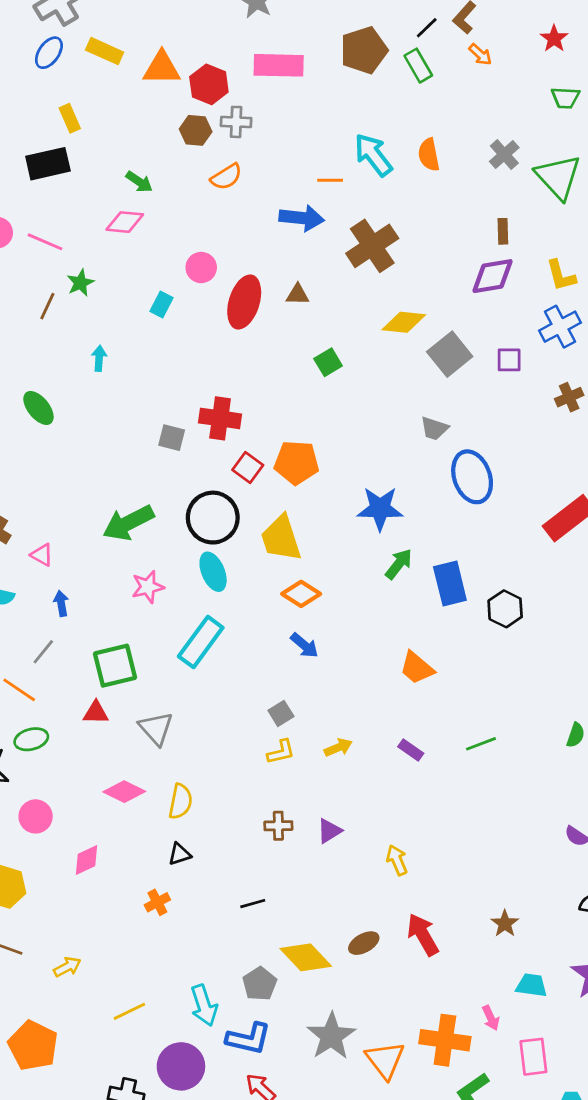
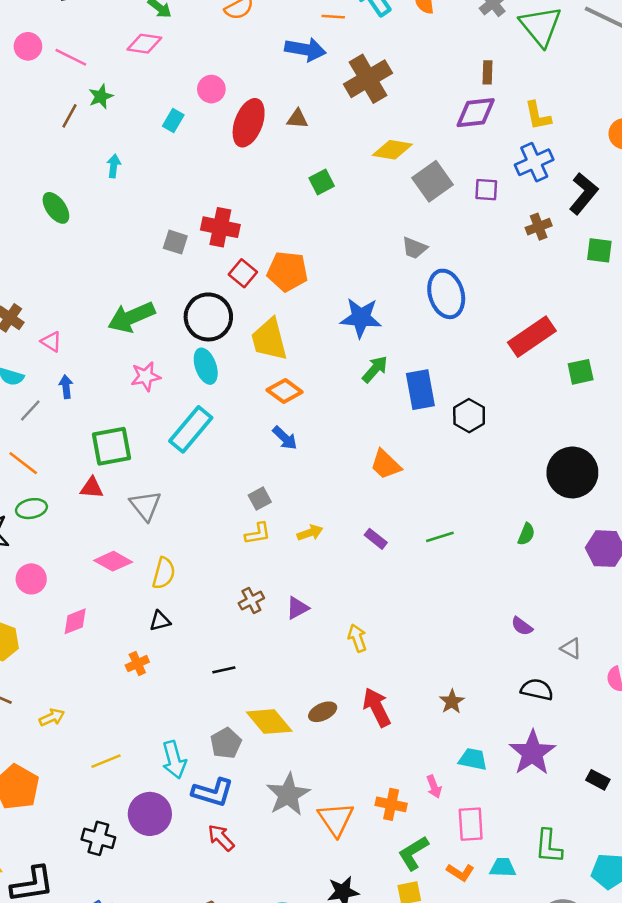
gray line: (43, 652) -> (30, 411), moved
brown cross: (278, 826) -> (251, 601), turned -30
orange cross: (445, 1040) -> (391, 804), size x0.7

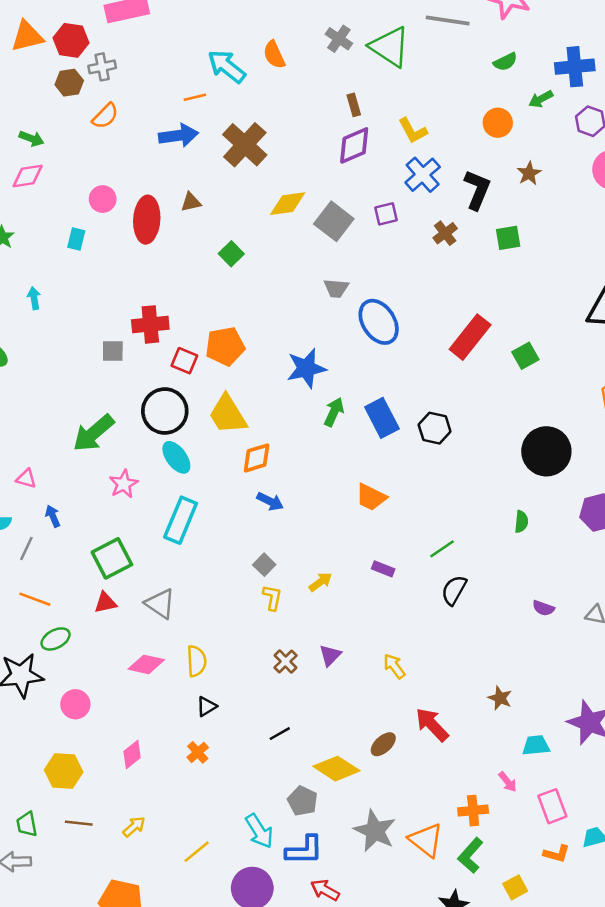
orange diamond: (285, 391) -> (257, 458), turned -36
yellow L-shape: (258, 534) -> (272, 598), turned -52
pink diamond: (75, 621) -> (132, 754), moved
black semicircle: (537, 689) -> (454, 590), moved, turned -56
green L-shape: (413, 853) -> (470, 855), moved

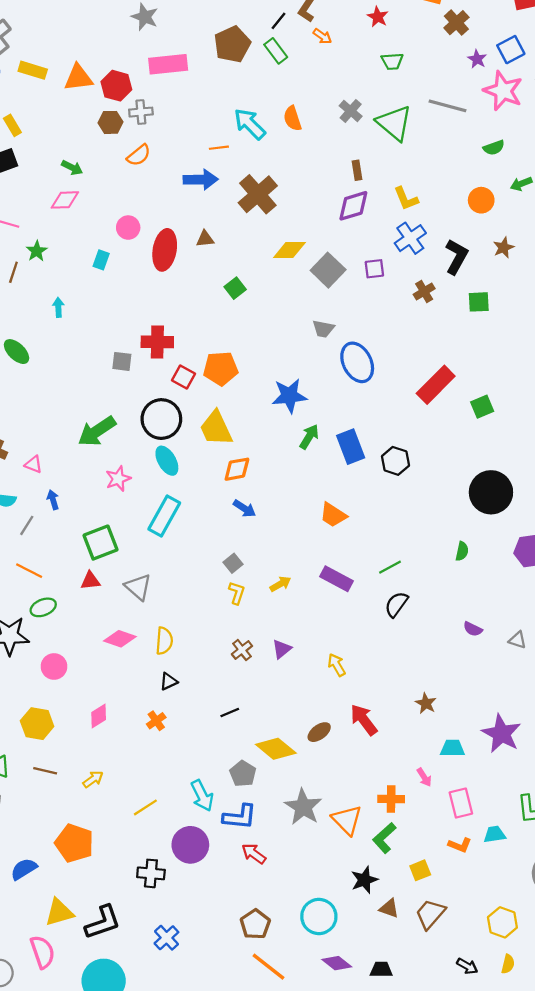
purple rectangle: (383, 569) -> (336, 579), size x1.6

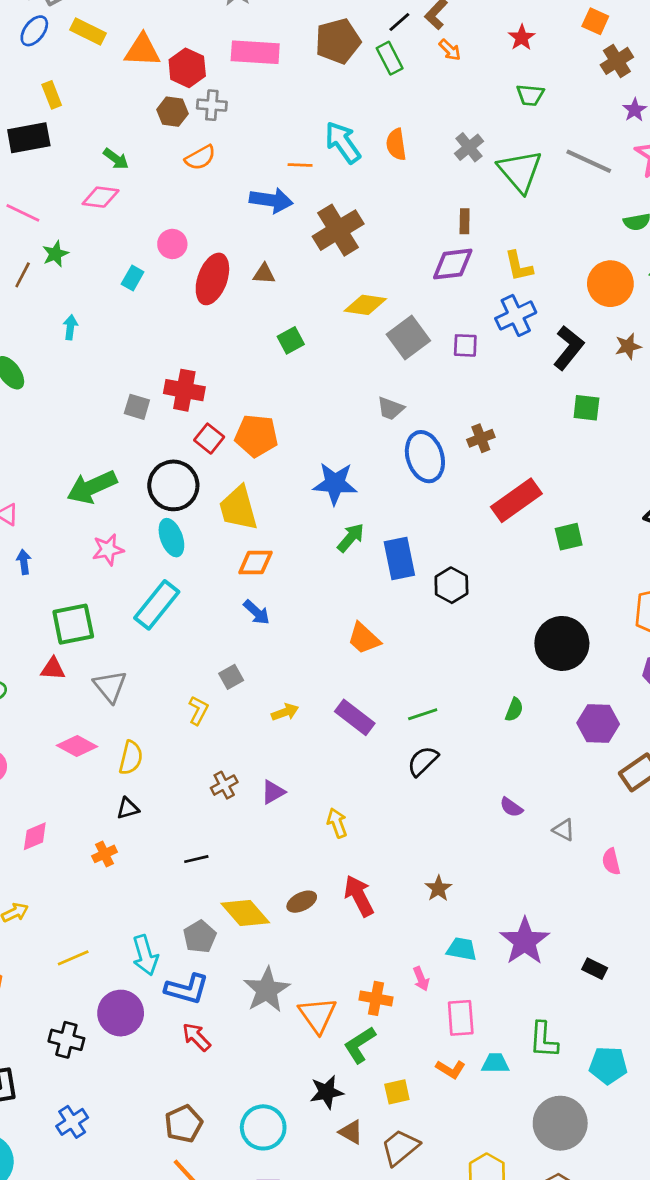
orange circle: (481, 200) -> (610, 284), size x1.4
brown cross: (424, 292) -> (481, 438), moved
yellow L-shape: (237, 593) -> (198, 710), moved

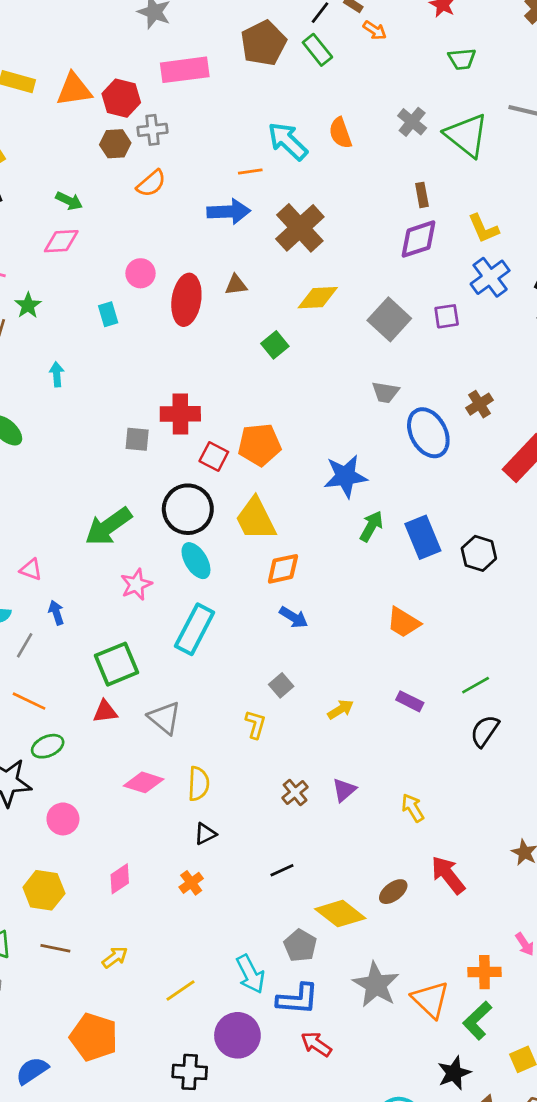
cyan rectangle: (133, 278) -> (108, 314), turned -35
yellow diamond: (365, 305) -> (318, 298), moved
purple rectangle: (355, 717) -> (410, 701), size x0.7

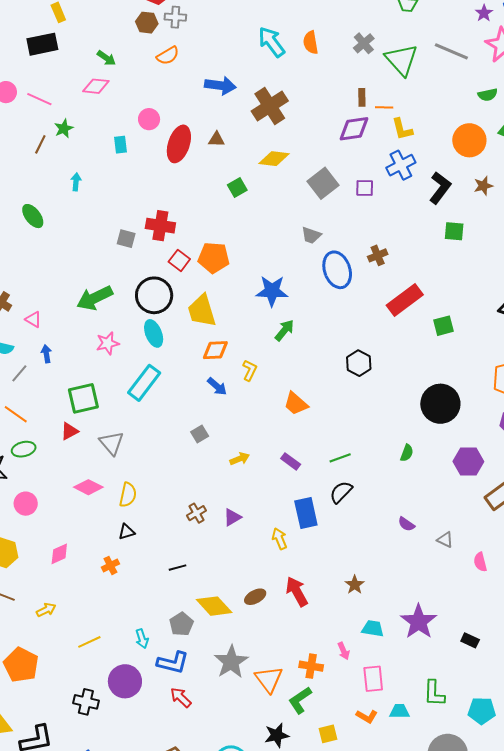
orange line: (250, 172) -> (384, 107), moved
blue rectangle: (423, 537) -> (306, 513), moved
red triangle: (105, 712) -> (69, 431), turned -30
yellow L-shape: (255, 724) -> (250, 370), moved
cyan arrow: (250, 974) -> (142, 639), size x0.7

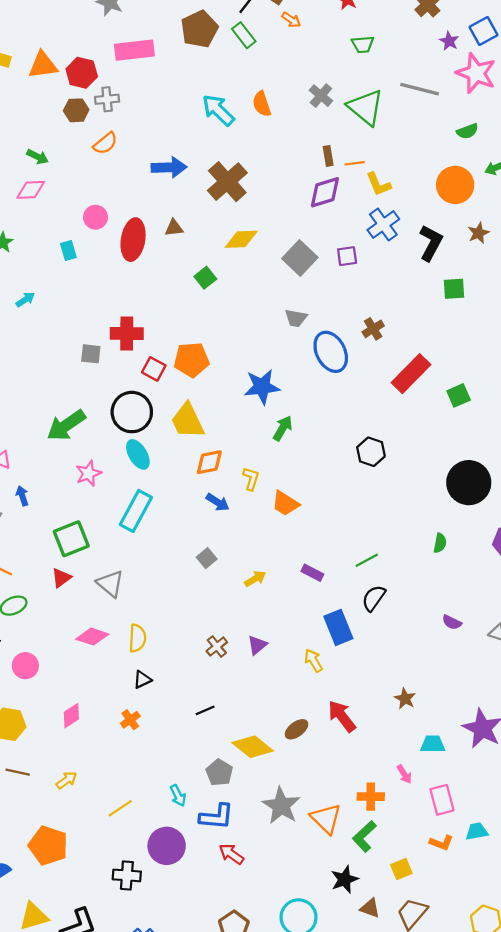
cyan arrow: (76, 182) -> (25, 299), turned 60
orange trapezoid: (296, 404) -> (285, 504), moved

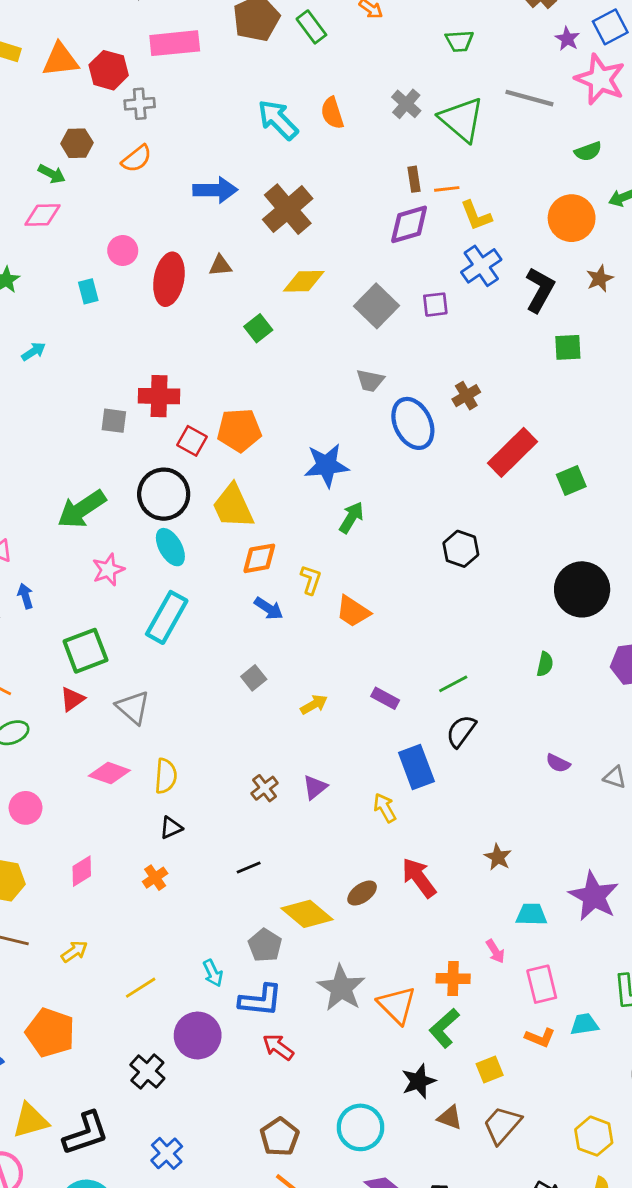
brown hexagon: (76, 110) -> (77, 143), moved
black cross: (127, 875) -> (147, 1072), turned 36

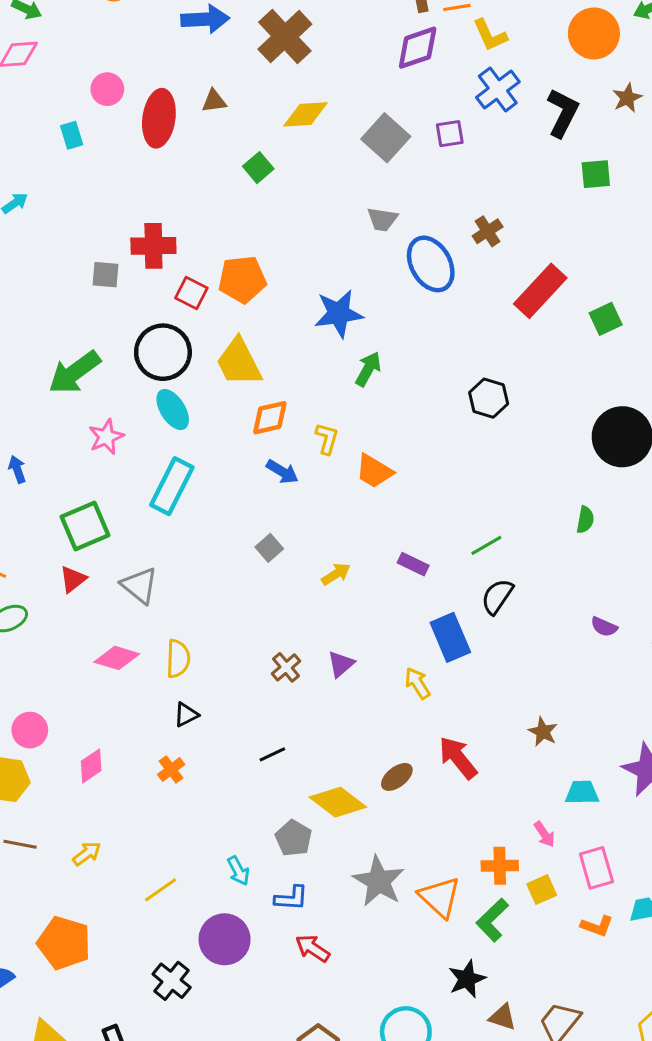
pink circle: (26, 808) -> (30, 730), moved
blue L-shape: (260, 1000) -> (291, 898), size x0.7
yellow square: (490, 1069) -> (542, 890), moved

